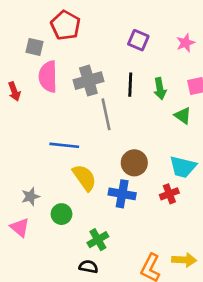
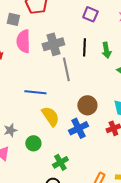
blue cross: (122, 194) -> (78, 128), turned -36

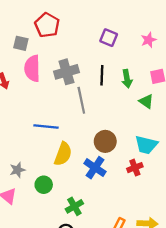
yellow semicircle: (50, 116) -> (63, 154), turned 55
blue cross: (78, 128) -> (95, 168), turned -30

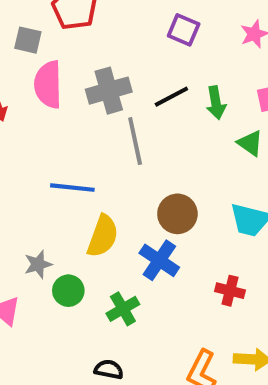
black line: (102, 75) -> (171, 97), turned 60
red cross: (135, 168) -> (230, 291), moved, turned 35
gray star: (17, 170) -> (38, 264), moved
green cross: (74, 206) -> (123, 309), moved

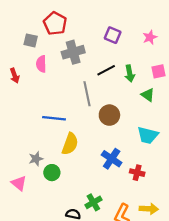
pink semicircle: (48, 85) -> (41, 64), size x0.7
gray cross: (109, 91) -> (73, 52), moved
brown circle: (177, 214) -> (109, 115), moved
blue cross: (159, 260) -> (112, 159), moved
green cross: (123, 309) -> (93, 202), moved

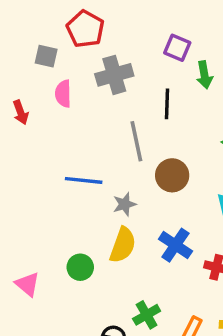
black line: (106, 70) -> (167, 104), turned -60
green arrow: (130, 74) -> (204, 75), moved
yellow semicircle: (70, 144) -> (123, 245), moved
gray star: (36, 159) -> (124, 204), moved

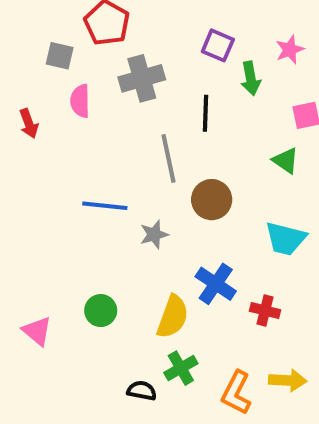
yellow semicircle: (123, 245) -> (173, 317), moved

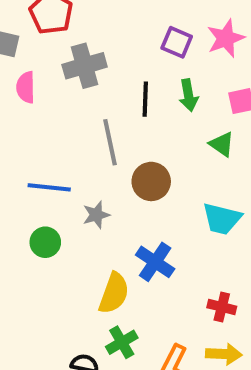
purple square: (218, 45) -> (177, 42), moved
pink star: (290, 50) -> (226, 38), size x1.4
green arrow: (251, 78) -> (188, 95), moved
green circle: (101, 311) -> (45, 242), moved
red cross: (265, 311) -> (222, 307), moved

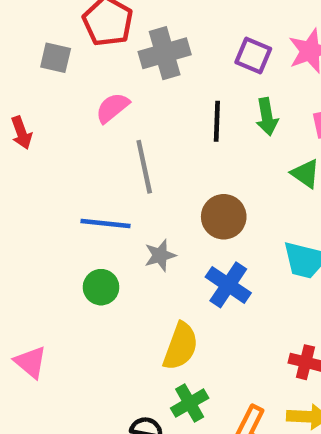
gray cross: (85, 66) -> (165, 53), moved
pink semicircle: (26, 87) -> (112, 108), moved, turned 52
gray line: (110, 142) -> (144, 167), moved
blue cross: (155, 262) -> (228, 285), moved

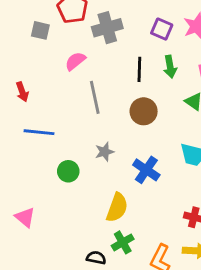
red arrow: (22, 133) -> (22, 92), moved
brown circle: (224, 217) -> (144, 111), moved
blue line: (106, 224) -> (39, 132), moved

